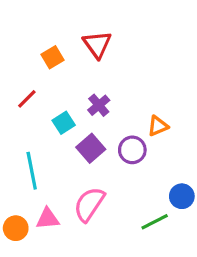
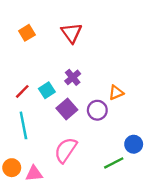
orange square: (52, 57) -> (27, 33), moved
red line: (27, 99) -> (22, 91), moved
pink triangle: (48, 219) -> (34, 174), moved

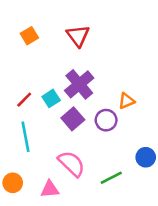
purple cross: (73, 77) -> (79, 84), size x1.6
pink semicircle: (66, 150) -> (72, 164), turned 100
green line: (114, 163) -> (111, 178), moved
pink triangle: (34, 174) -> (50, 189), moved

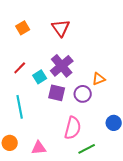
red line: (24, 100) -> (20, 68), moved
purple square: (73, 119) -> (57, 93), turned -36
pink semicircle: (72, 164) -> (73, 128), moved, turned 60
green line: (111, 178) -> (87, 149), moved

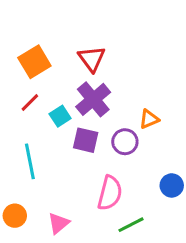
orange square: (23, 28) -> (34, 62), moved, size x1.5
red triangle: (61, 28) -> (92, 59), moved
pink triangle: (39, 148) -> (59, 223), turned -35

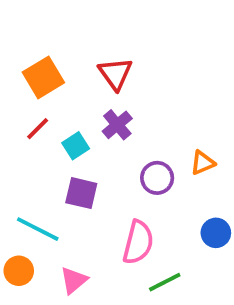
purple cross: (93, 99) -> (117, 125), size x0.7
orange triangle: (149, 119) -> (203, 163), moved
purple square: (86, 140) -> (81, 193), moved
cyan line: (30, 161) -> (38, 229), moved, turned -52

